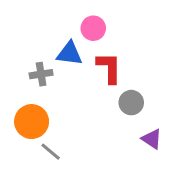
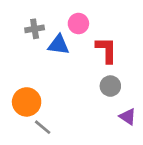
red L-shape: (109, 68) -> (106, 50), moved
gray cross: (41, 74) -> (35, 29), moved

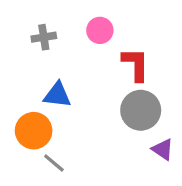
blue triangle: (58, 45) -> (57, 95), moved
gray circle: (110, 86) -> (141, 110), size x1.5

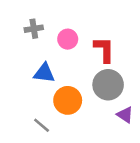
pink circle: (100, 30) -> (68, 39), moved
orange circle: (34, 131) -> (68, 100), moved

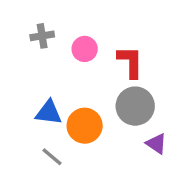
blue triangle: (44, 73) -> (49, 113), moved

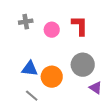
red L-shape: (130, 62) -> (80, 26), moved

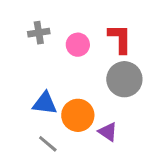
gray circle: (83, 65) -> (124, 79), moved
purple triangle: (96, 88) -> (108, 132), moved

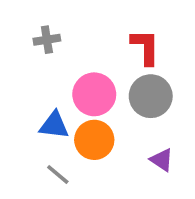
pink circle: (78, 45) -> (94, 94), moved, size x1.5
purple triangle: (108, 132) -> (162, 160), moved

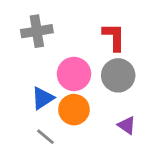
gray cross: (47, 40) -> (37, 31), size x1.5
blue triangle: (54, 125) -> (43, 98), turned -40

